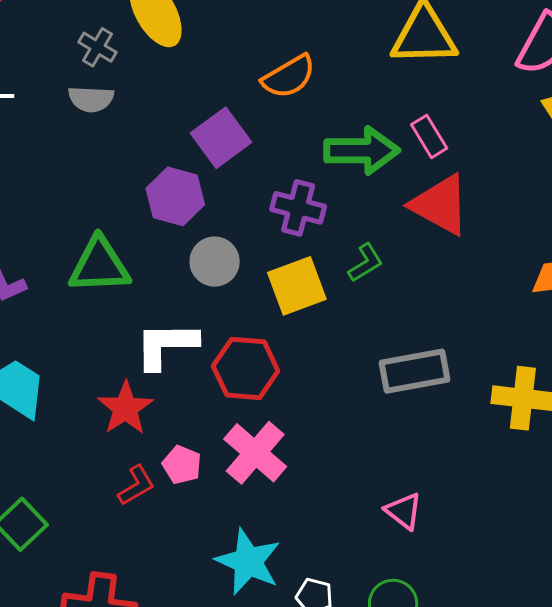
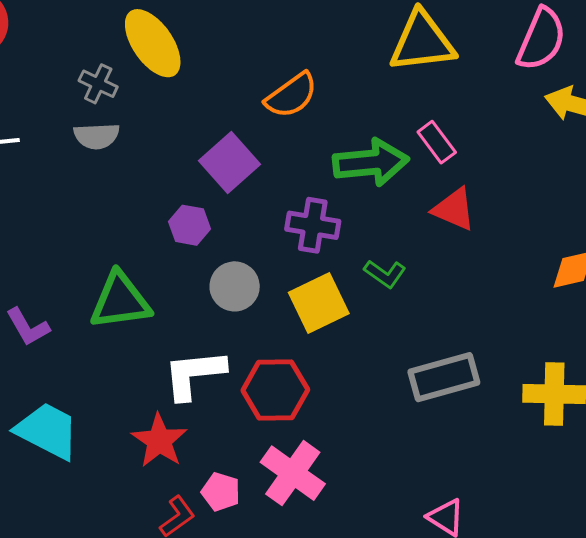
purple hexagon: (175, 196) -> (190, 225), size x0.7
red triangle: (440, 205) -> (454, 209), size x0.7
green L-shape: (366, 263) -> (385, 274), turned 72

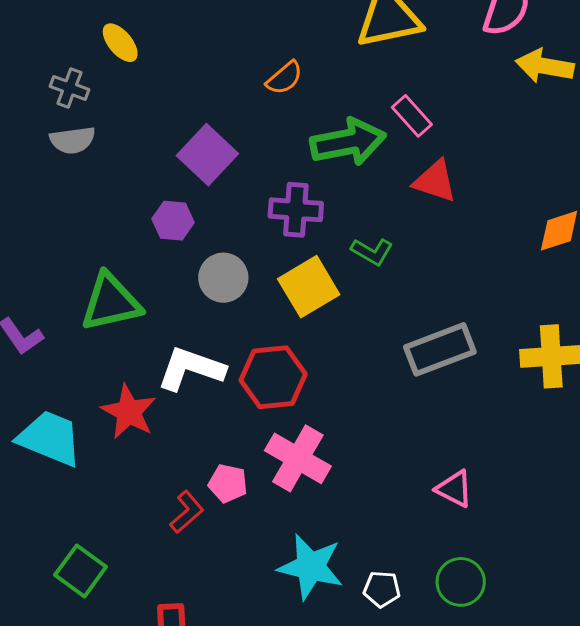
yellow ellipse: (153, 43) -> (120, 43), size x0.6
orange semicircle: (291, 95) -> (285, 78), moved, size x0.7
white L-shape: (194, 374) -> (191, 369), turned 30
red star: (159, 441) -> (129, 412), moved

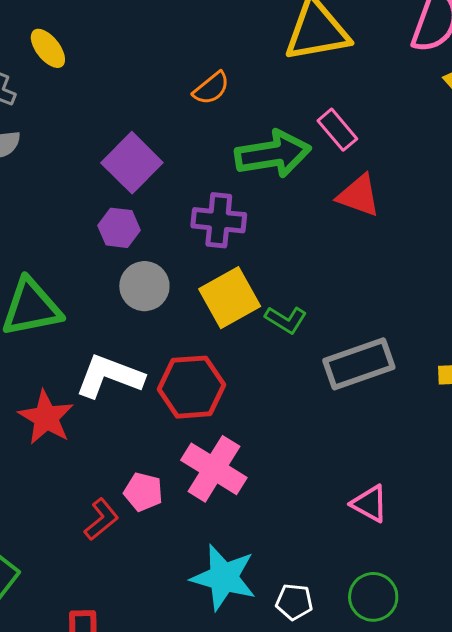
purple hexagon: (173, 221) -> (119, 228), moved
green L-shape: (372, 252) -> (286, 320), moved

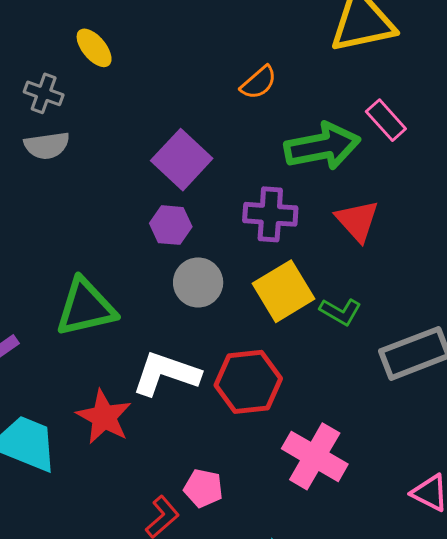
red triangle: (359, 196) -> (357, 221), moved, turned 30
pink cross: (214, 469) -> (315, 456), moved

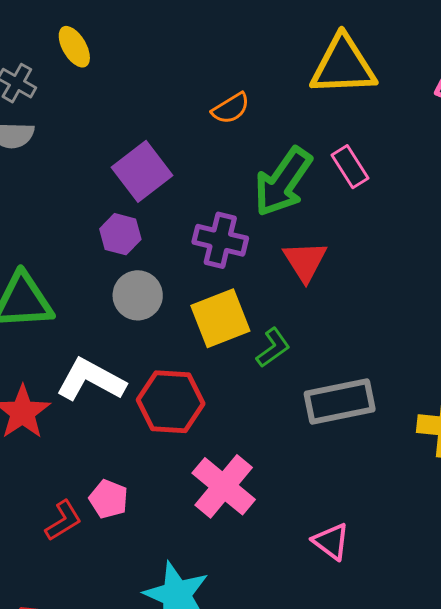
green arrow: (322, 146) -> (283, 182), turned 126
green L-shape: (340, 312) -> (273, 348), turned -75

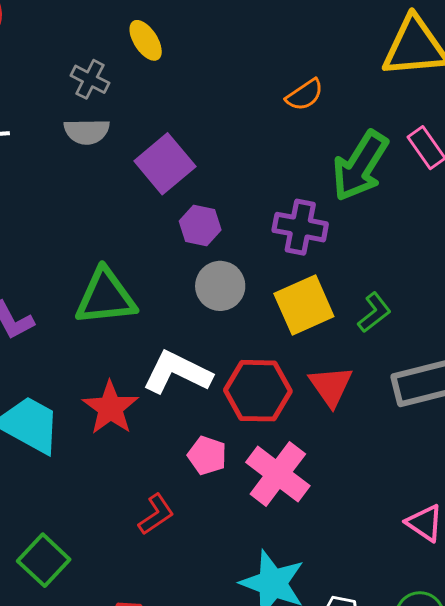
purple square: (142, 171) -> (165, 164), moved
red triangle: (305, 261) -> (331, 386), moved
green L-shape: (273, 348) -> (374, 313), moved
pink cross: (224, 486) -> (278, 474), moved
pink pentagon: (109, 499) -> (207, 455), moved

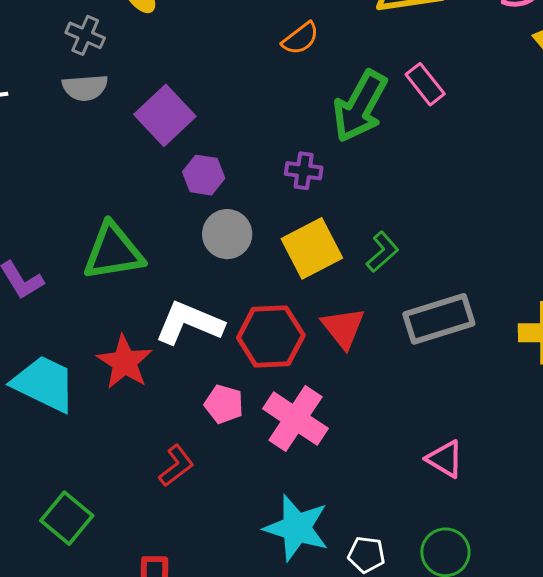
purple cross: (300, 227) -> (304, 171), size x0.7

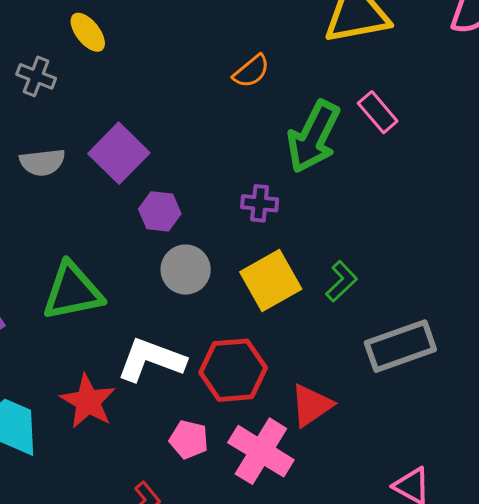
gray semicircle: (85, 88) -> (42, 162), moved
red triangle: (343, 328) -> (311, 405), moved, turned 36

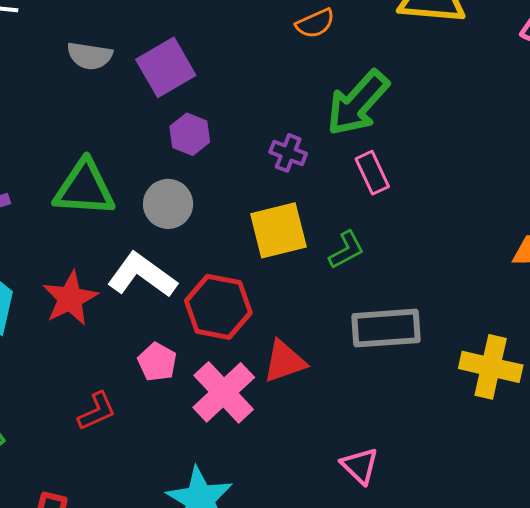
pink rectangle: (378, 112) -> (372, 173), moved
gray circle: (186, 270) -> (168, 204), moved

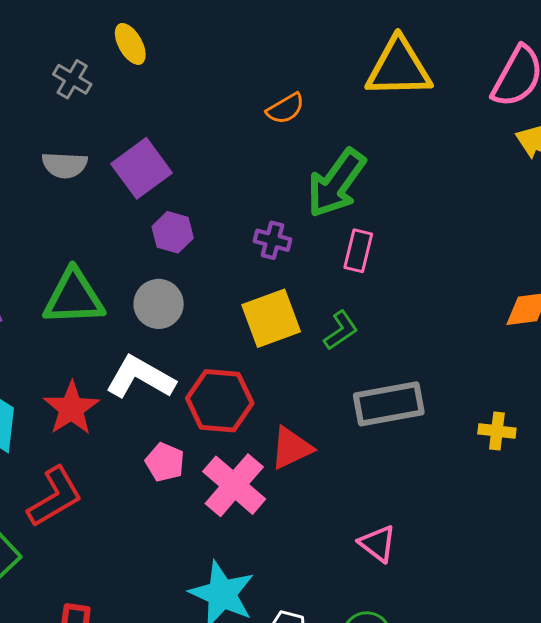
pink rectangle: (372, 173) -> (358, 251), turned 45
yellow cross: (491, 367) -> (497, 431), size x0.6
red L-shape: (97, 411) -> (55, 497), moved, size x1.5

